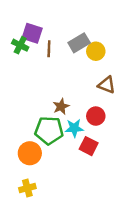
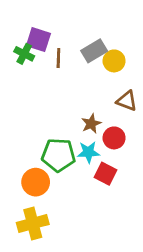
brown star: (61, 106) -> (91, 124), moved
yellow cross: (27, 188) -> (33, 223), size x1.5

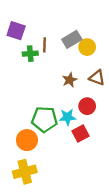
purple square: (38, 40) -> (16, 31), moved
green cross: (24, 54) -> (30, 54), moved, turned -32
brown star: (91, 124) -> (70, 80), moved
red square: (105, 174) -> (81, 134), turned 35

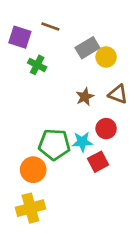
brown line: (44, 45) -> (50, 27), moved, turned -72
green cross: (30, 54) -> (37, 65), turned 32

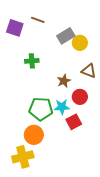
green cross: (37, 65) -> (32, 61), moved, turned -32
brown star: (85, 97) -> (64, 81), moved
orange circle: (33, 170) -> (34, 135), moved

